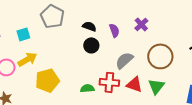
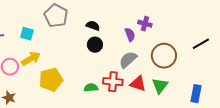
purple cross: (141, 24) -> (145, 24), turned -32
purple semicircle: (114, 30) -> (130, 35), moved
cyan square: (23, 34) -> (27, 34), turned 32

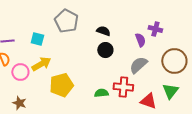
red triangle: (138, 84) -> (148, 101), moved

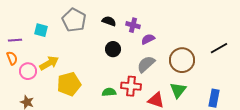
purple cross: (155, 29) -> (133, 25), moved
black semicircle: (103, 31) -> (109, 21), moved
cyan square: (37, 39) -> (41, 30), moved
purple semicircle: (140, 40) -> (148, 39), turned -96

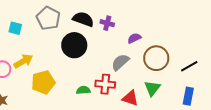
black semicircle: (109, 21) -> (83, 19), size x1.5
purple semicircle: (148, 39) -> (134, 38), moved
black line: (219, 48) -> (189, 66), moved
black circle: (113, 49) -> (74, 45), moved, size x1.6

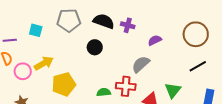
gray pentagon: (48, 18) -> (69, 20), turned -30
black circle: (74, 45) -> (95, 47), size x0.6
brown circle: (156, 58) -> (196, 34), moved
black line: (189, 66) -> (198, 66), moved

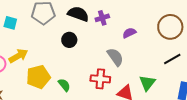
purple cross: (128, 25) -> (102, 18), turned -32
gray semicircle: (141, 64) -> (115, 57), turned 96
green semicircle: (104, 92) -> (64, 85), moved, turned 56

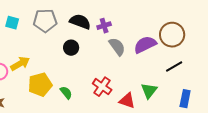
cyan square: (10, 23) -> (12, 23), moved
purple semicircle: (129, 33) -> (145, 45), moved, size x1.6
gray semicircle: (115, 57) -> (117, 47), moved
red cross: (100, 79) -> (102, 87), turned 30

